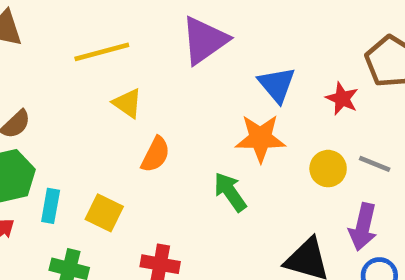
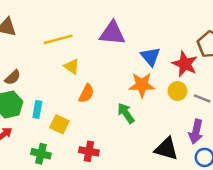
purple triangle: (204, 40) -> (112, 33), turned 40
red star: (342, 99) -> (185, 64), size x1.5
yellow circle: (328, 169) -> (177, 91), moved
cyan rectangle: (51, 206) -> (37, 109), moved

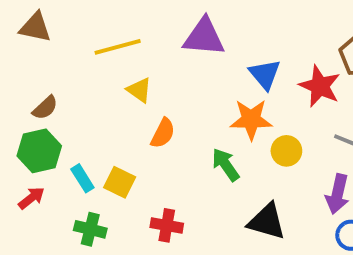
yellow circle: (177, 91) -> (286, 151), moved
cyan rectangle: (37, 109) -> (82, 178), moved, turned -42
black triangle: (166, 149) -> (267, 221), moved

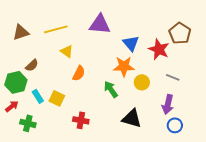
brown triangle: (35, 27) -> (21, 32), moved, turned -30
brown semicircle: (45, 108) -> (32, 65), moved
green cross: (90, 229) -> (28, 123), moved

